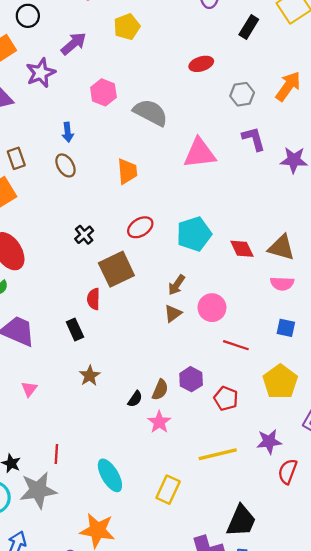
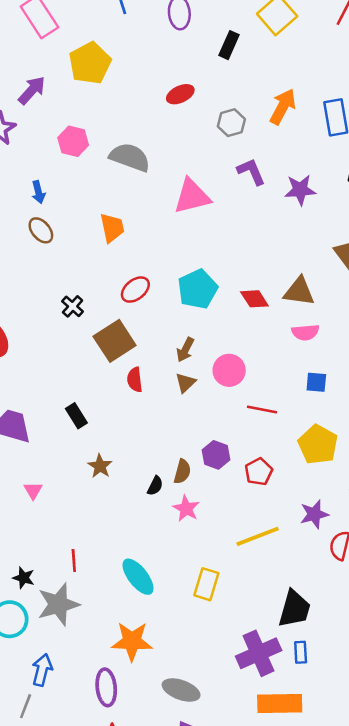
yellow pentagon: (127, 27) -> (90, 63), size x1.4
red semicircle: (94, 299) -> (135, 380), moved
red pentagon: (226, 398) -> (259, 472), turned 30

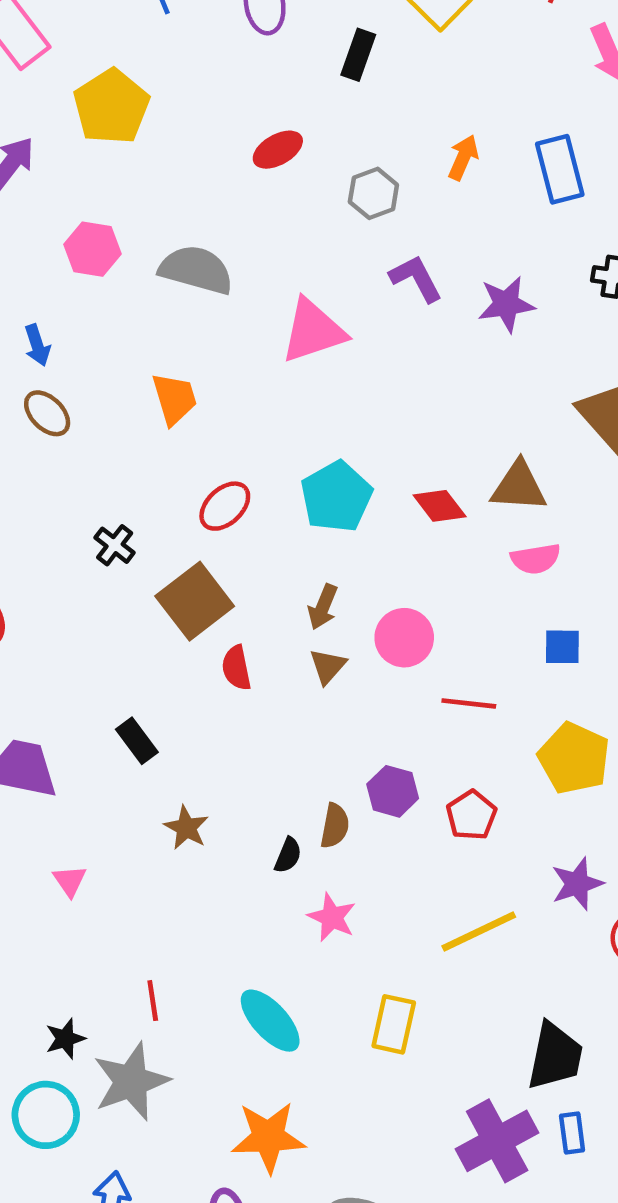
orange arrow: (283, 107) -> (463, 158), size x0.7
pink star: (186, 509) -> (332, 917), moved
black star: (24, 578) -> (65, 1039), turned -30

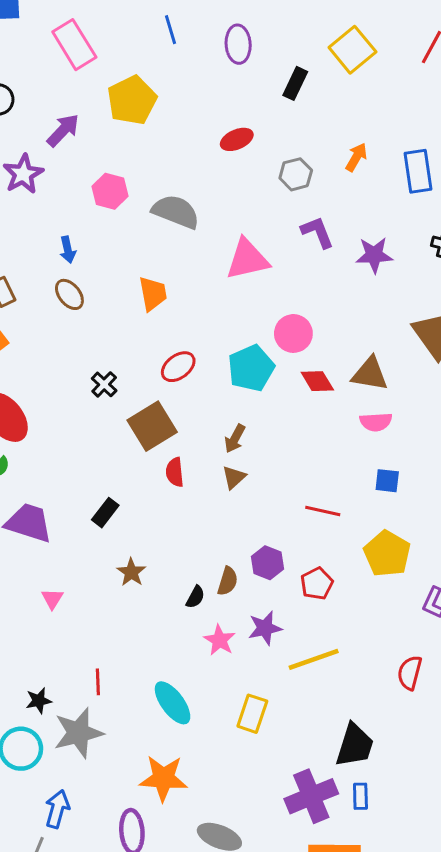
pink circle: (404, 638) -> (293, 333), moved
black rectangle: (137, 741) -> (105, 513), turned 68
purple star: (577, 884) -> (265, 628), moved

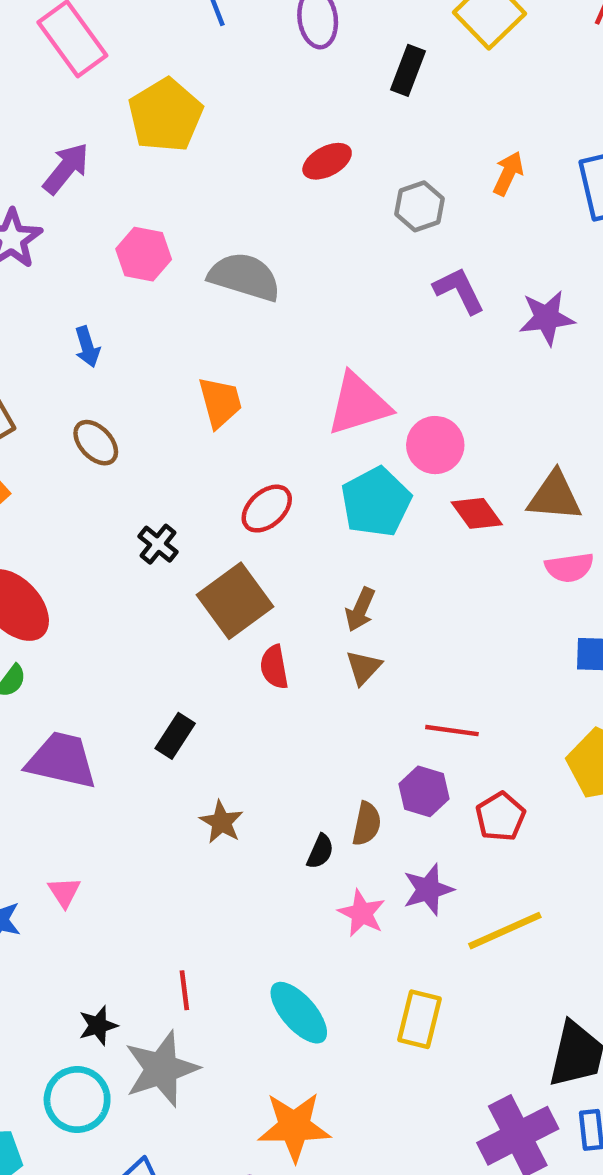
pink triangle: (247, 259) -> (359, 404), moved
brown ellipse: (69, 294) -> (96, 443), moved
red line: (323, 511) -> (452, 731), moved
pink triangle: (52, 599) -> (64, 892), moved

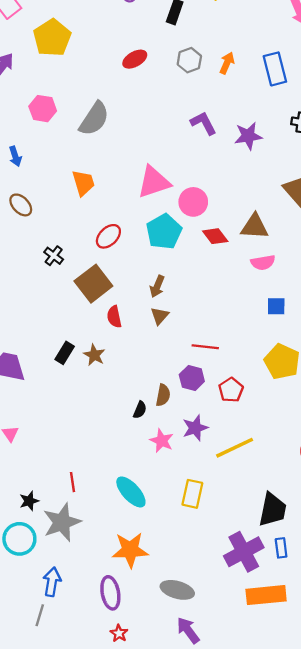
gray hexagon: (420, 206) -> (189, 60), moved
gray semicircle: (244, 277) -> (94, 119), turned 108
brown star: (221, 822) -> (94, 355), moved

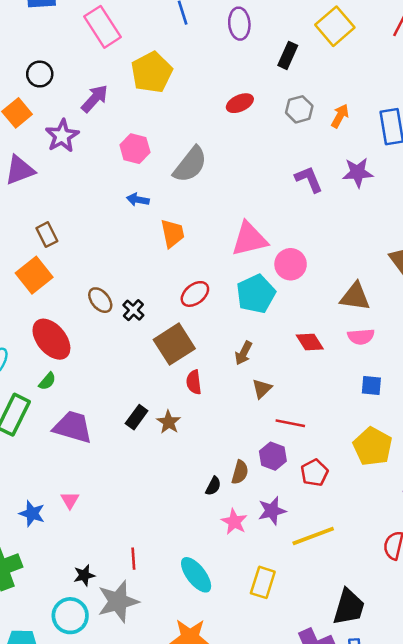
purple star: (248, 136) -> (358, 173), moved
blue arrow: (15, 156) -> (138, 200), moved, turned 114
brown ellipse: (21, 205) -> (100, 300), moved
red diamond: (215, 236) -> (310, 342), moved
brown triangle: (160, 316) -> (262, 389), moved

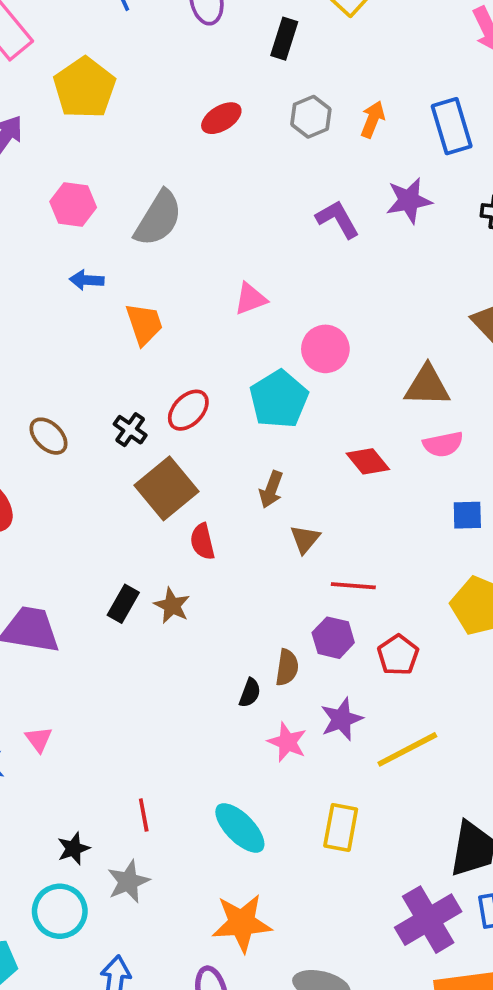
pink triangle: (249, 239) -> (251, 299), moved, size x0.6
black cross: (133, 310) -> (130, 430), moved
gray star: (118, 601) -> (128, 882), size x0.7

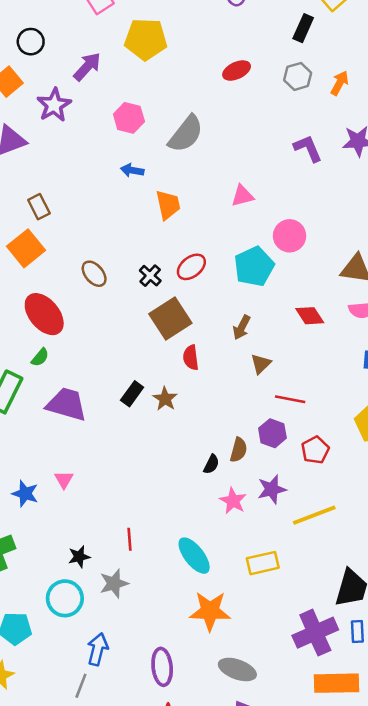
black rectangle: (284, 39) -> (303, 28), moved
yellow pentagon: (85, 88) -> (146, 39), turned 30
yellow rectangle: (341, 828) -> (263, 563), turned 60
orange star: (242, 923) -> (210, 611), moved

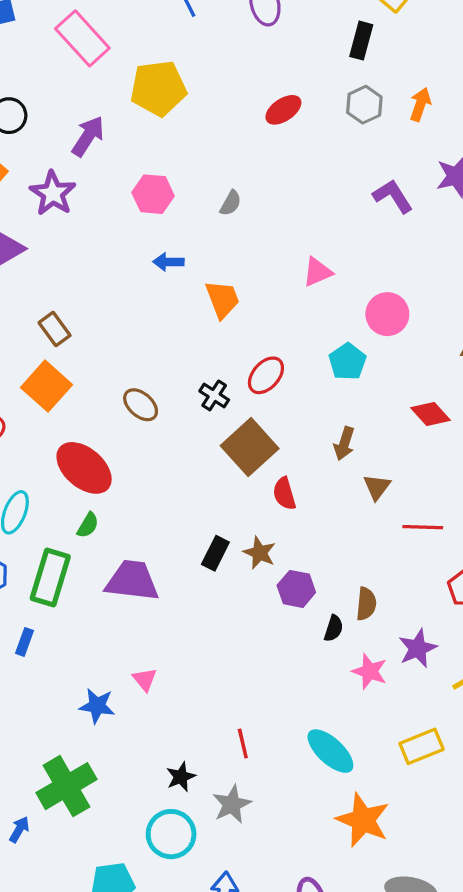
gray semicircle: (186, 134) -> (231, 203), size x0.5
cyan pentagon: (254, 267) -> (347, 362), size x0.7
purple hexagon: (272, 433) -> (296, 589), moved
orange star: (210, 611) -> (363, 820), turned 30

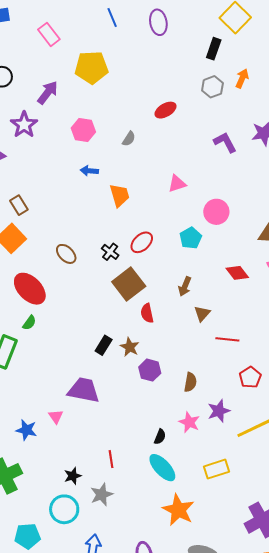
pink rectangle: (82, 38) -> (49, 34), size x0.7
orange arrow: (420, 104) -> (242, 78), moved
red ellipse: (283, 110) -> (166, 110), moved
purple trapezoid: (132, 581) -> (84, 390), moved
black semicircle: (334, 628) -> (160, 437), moved

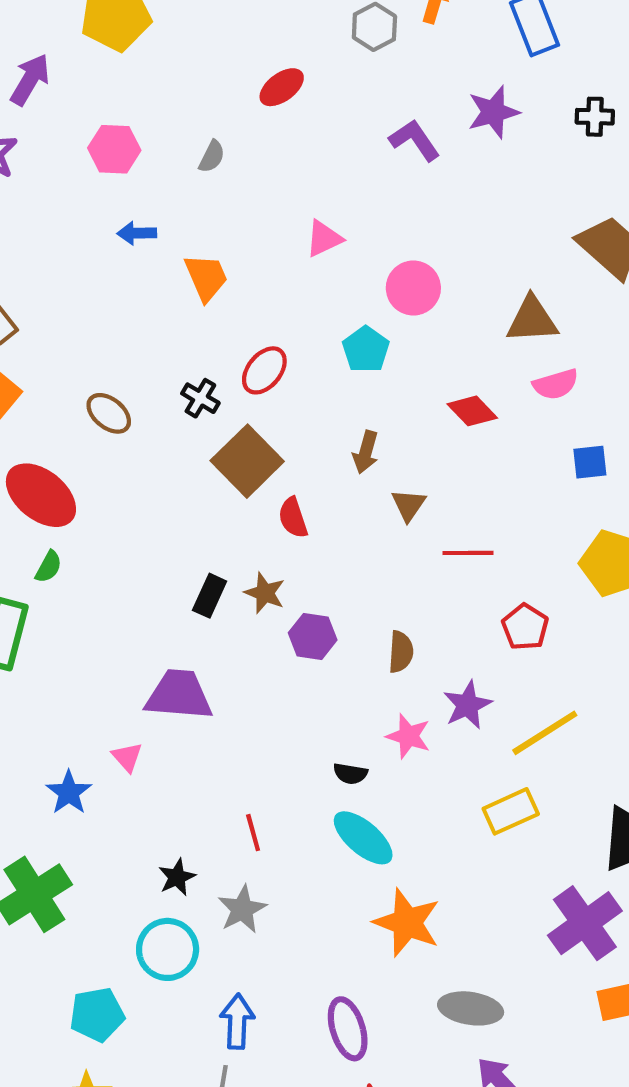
blue star: (26, 430) -> (69, 792), turned 30
black semicircle: (160, 437) -> (350, 774), turned 84
yellow rectangle: (216, 469) -> (511, 811), moved

